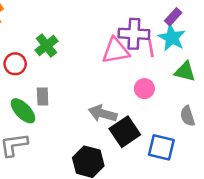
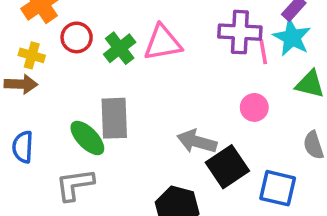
pink triangle: (116, 51) -> (163, 43), moved
red circle: (15, 64) -> (77, 37), moved
gray rectangle: (43, 96) -> (114, 118), size x1.6

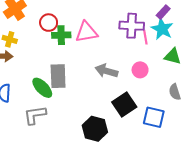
red circle: (77, 37) -> (49, 23), moved
green cross: (120, 48) -> (61, 35), turned 36
gray arrow: (197, 142) -> (106, 71), moved

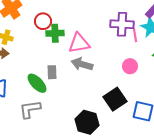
pink triangle: (86, 32) -> (79, 43), moved
gray arrow: (106, 71) -> (82, 64), moved
gray rectangle: (58, 76) -> (52, 72), size x0.6

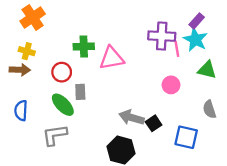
red circle: (43, 21) -> (62, 72), moved
gray arrow: (82, 64) -> (131, 117), moved
black square: (115, 99) -> (154, 123), size x0.6

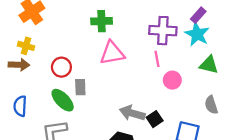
green cross: (84, 47) -> (102, 21), moved
pink line: (177, 49) -> (157, 59), moved

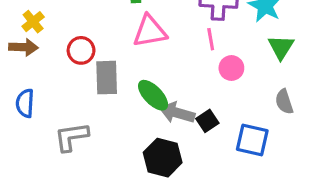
yellow cross: (26, 46) -> (33, 22), turned 35
green triangle: (209, 65) -> (281, 47), turned 48
gray rectangle: (80, 87) -> (107, 78), size x1.5
green ellipse: (63, 100) -> (153, 95), moved

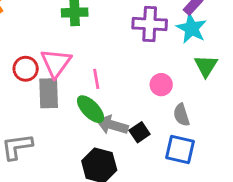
pink triangle: (150, 31) -> (56, 63), moved, turned -44
pink line: (211, 39) -> (96, 79), moved
gray semicircle: (284, 102) -> (181, 115), moved

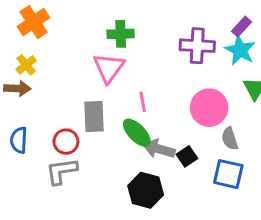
pink triangle: (56, 63) -> (109, 68), moved
red circle: (26, 69) -> (66, 142), moved
pink circle: (161, 85) -> (209, 108), size x1.6

